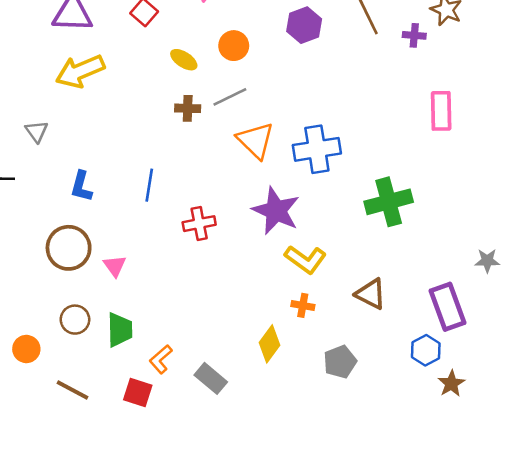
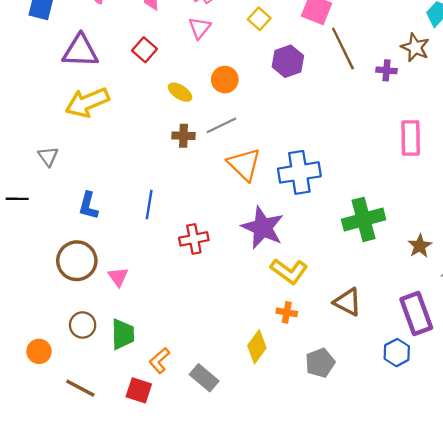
brown star: (451, 384) -> (420, 246), moved

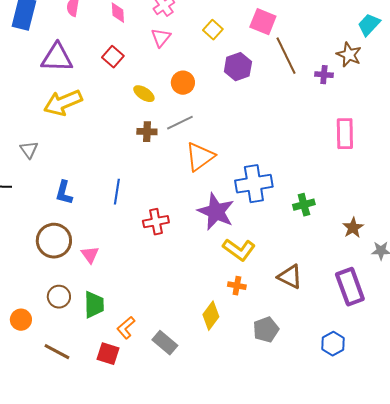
orange triangle: (244, 164) -> (200, 157), turned 40
blue cross: (299, 172) -> (254, 184), moved
green cross: (364, 219) -> (304, 205), size x0.6
blue hexagon: (397, 353) -> (333, 344), moved

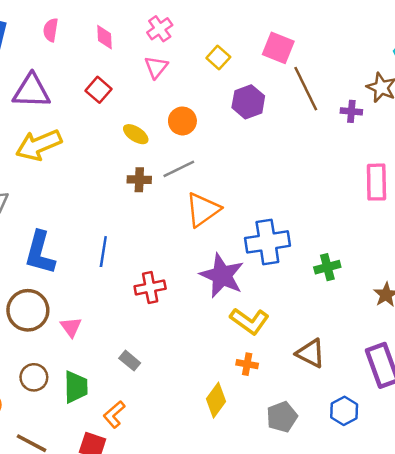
blue L-shape: (64, 193) -> (40, 253), size x1.5
gray rectangle: (165, 343) -> (130, 361), moved, size x0.7
blue hexagon: (333, 344) -> (344, 411), moved

